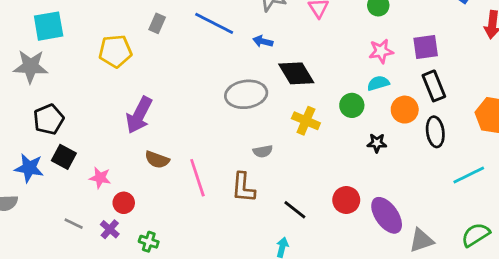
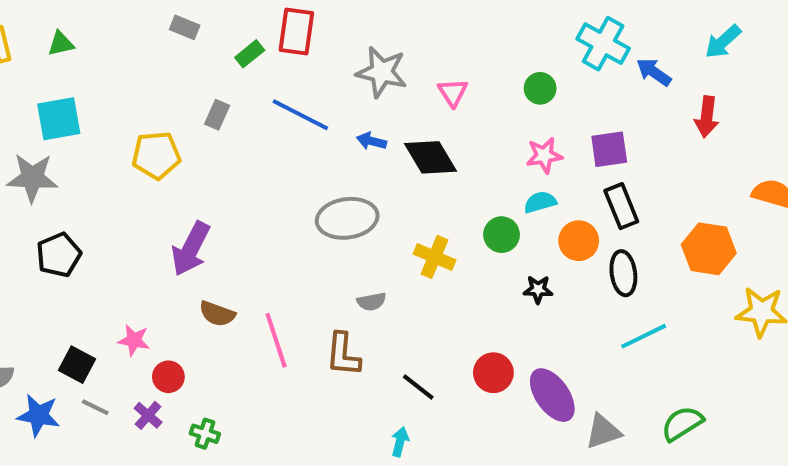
black diamond: (296, 73) -> (430, 157), moved
black square: (64, 157) -> (77, 365), moved
blue star: (29, 168) -> (38, 415), moved
cyan line: (469, 175) -> (644, 336), moved

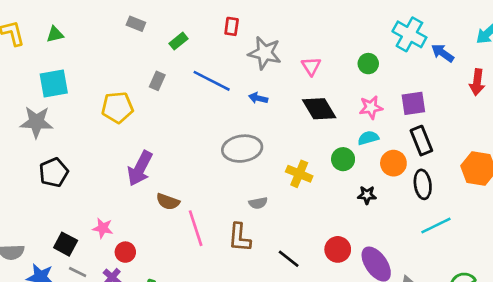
red rectangle: (296, 31) -> (232, 26), moved, size x0.6
black diamond: (430, 157) -> (319, 109), moved
brown semicircle: (217, 314) -> (168, 202), moved

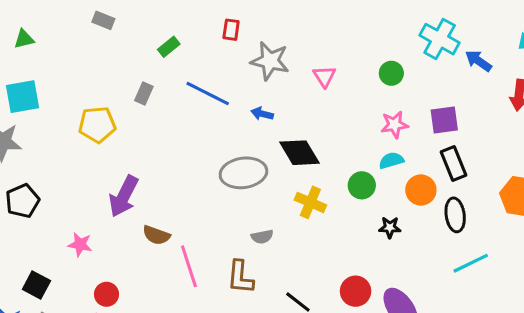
gray rectangle: (136, 24) -> (103, 20), moved
black diamond: (319, 109) -> (299, 153), moved
pink star: (103, 228) -> (80, 244), moved

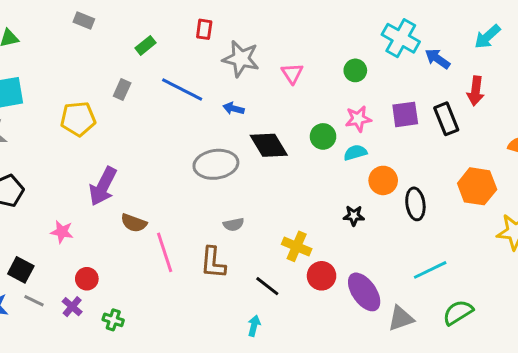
black rectangle: (454, 164) -> (446, 119), moved
green circle: (362, 185) -> (323, 136), moved
yellow cross: (310, 202) -> (297, 246), moved
cyan line: (471, 263) -> (430, 270), moved

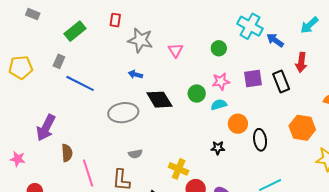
green rectangle: (145, 45) -> (75, 31), size x1.5
blue line: (182, 89) -> (80, 83), moved
yellow pentagon: (78, 119) -> (21, 67), moved
brown semicircle: (134, 223) -> (67, 153), turned -114

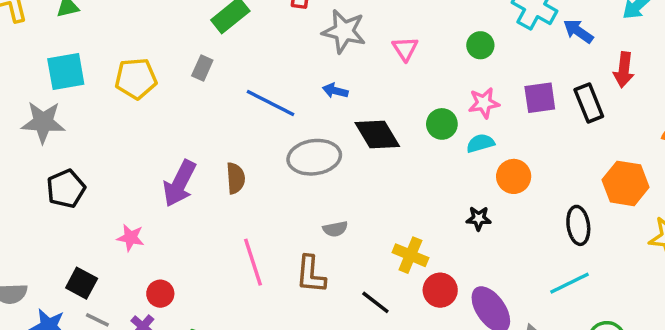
blue line: (80, 83) -> (270, 103), moved
black ellipse: (260, 140) -> (578, 225), moved
brown semicircle: (67, 153) -> (236, 178), moved

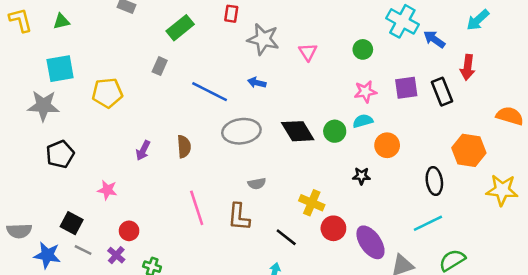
yellow pentagon: (136, 78) -> (107, 93), moved
green circle: (442, 124) -> (335, 131), moved
black diamond: (377, 134) -> (298, 131), moved
purple arrow: (180, 183) -> (143, 150), size x0.6

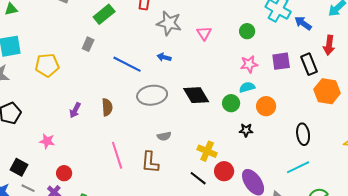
green circle: (335, 131) -> (231, 103), moved
orange hexagon: (469, 150) -> (327, 91), moved
black line: (286, 237) -> (198, 178), moved

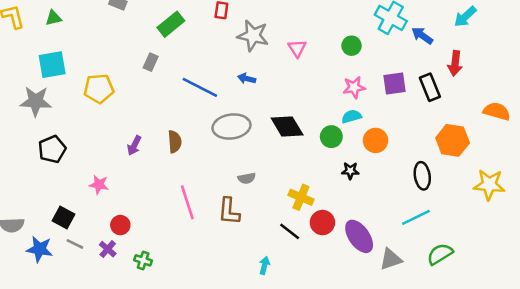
orange hexagon: (327, 91) -> (453, 140), moved

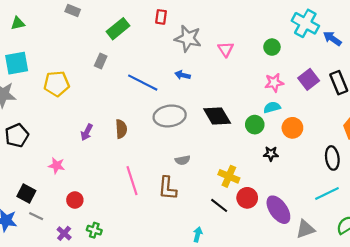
purple square: (394, 84) -> (309, 79), turned -30
purple cross: (108, 249) -> (64, 233), moved

